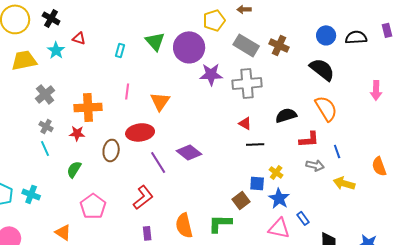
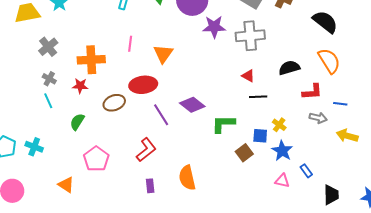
brown ellipse: (111, 150) -> (114, 103), turned 60
blue line: (337, 151) -> (340, 104), turned -64
green L-shape: (220, 223) -> (223, 124), moved
pink triangle: (279, 228) -> (282, 181), size x0.7

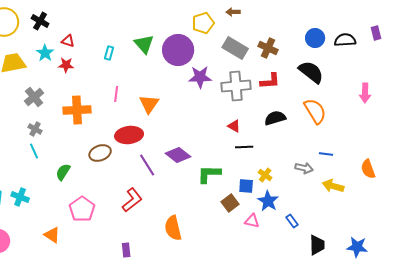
red star: (80, 86) -> (66, 65), moved
red L-shape: (312, 92) -> (270, 81), moved
pink triangle: (282, 181) -> (252, 221), moved
purple rectangle: (150, 186) -> (126, 250), moved

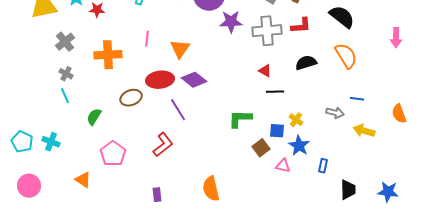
purple diamond: (178, 155) -> (194, 80), moved
blue rectangle: (292, 221) -> (323, 166), turned 48
orange semicircle: (173, 228) -> (211, 189), moved

